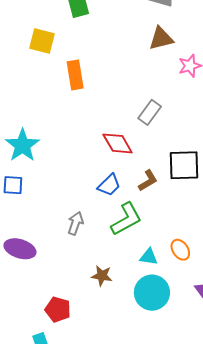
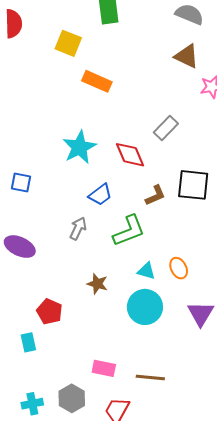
brown triangle: (161, 39) -> (187, 56), turned 32
orange rectangle: (75, 75) -> (97, 81), turned -64
cyan star: (22, 145) -> (79, 147), moved
blue trapezoid: (109, 185) -> (100, 195), moved

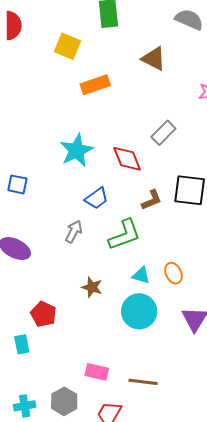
brown triangle: (187, 56) -> (154, 59), moved
orange rectangle: (97, 81) -> (95, 85), turned -44

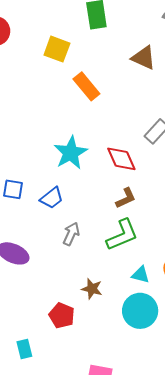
orange rectangle: (95, 85) -> (86, 86), turned 72
blue trapezoid: (97, 198) -> (52, 198), moved
brown L-shape: (152, 200) -> (126, 198), moved
red pentagon: (43, 314) -> (62, 316), moved

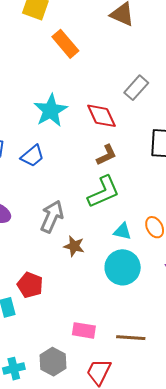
gray arrow: (71, 234) -> (52, 217), moved, size x1.4
red pentagon: (62, 316) -> (30, 285), moved

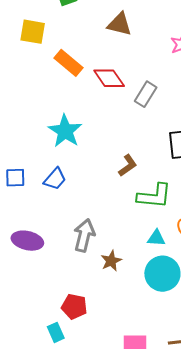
red diamond: (101, 116) -> (109, 78), moved
green L-shape: (104, 192) -> (154, 196), moved, turned 39
brown star: (74, 246) -> (111, 261), turned -30

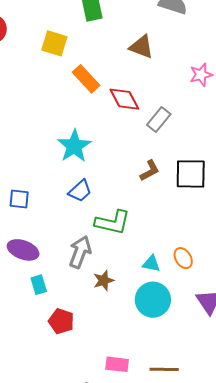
brown L-shape: (128, 165) -> (150, 171), moved
blue square: (15, 178) -> (19, 199), moved
blue trapezoid: (55, 179) -> (80, 191), moved
green L-shape: (154, 196) -> (113, 222), moved
cyan rectangle: (56, 332) -> (39, 285), moved

